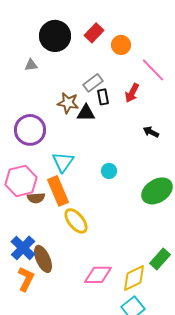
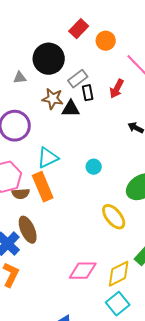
black circle: (55, 36) -> (49, 59), moved
gray triangle: (31, 65) -> (20, 78), moved
cyan triangle: (63, 162) -> (48, 158), turned 30
yellow ellipse: (76, 221) -> (114, 217), moved
brown ellipse: (43, 259) -> (28, 230), moved

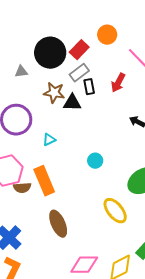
red rectangle: (79, 29) -> (79, 50), moved
cyan triangle: (48, 158) -> (49, 140), moved, size x0.6
brown ellipse: (28, 230) -> (58, 224), moved

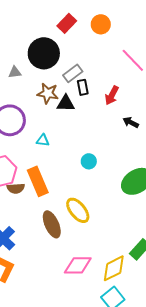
orange circle: (107, 35) -> (101, 24), moved
red rectangle: (79, 50) -> (67, 23), moved
red arrow: (118, 83) -> (112, 95), moved
cyan triangle: (49, 140) -> (43, 140), turned 32
yellow ellipse: (115, 211) -> (78, 210), moved

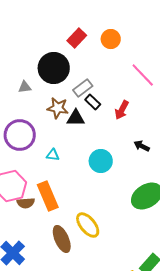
black rectangle: (83, 87) -> (93, 102), turned -35
black arrow: (131, 122) -> (142, 146), moved
cyan circle: (89, 161) -> (101, 161), moved, size x1.5

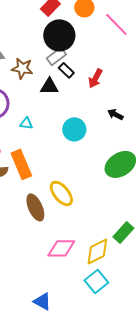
black circle: (54, 68) -> (59, 35), moved
pink line: (143, 75) -> (116, 24), moved
brown star: (58, 108) -> (22, 68), moved

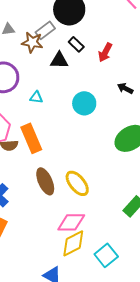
gray rectangle: (56, 56) -> (45, 30), moved
yellow ellipse: (61, 193) -> (77, 183), moved
yellow diamond: (97, 251) -> (73, 243), moved

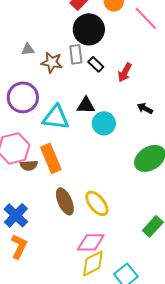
gray rectangle: (45, 30) -> (76, 54), moved, turned -60
black triangle: (59, 60) -> (86, 105), moved
cyan triangle: (36, 97) -> (56, 117), size x2.0

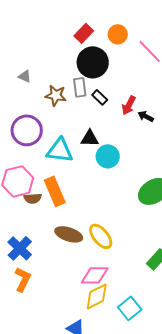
gray triangle: (28, 49) -> (25, 76), moved, turned 32
black arrow: (145, 108) -> (146, 116), moved
brown ellipse: (65, 201) -> (69, 234), turned -48

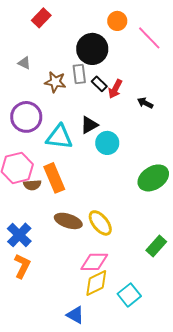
red rectangle: (84, 33) -> (41, 18), moved
red arrow: (129, 105) -> (115, 89), moved
black triangle: (90, 138) -> (89, 125), turned -30

